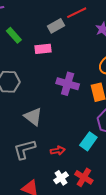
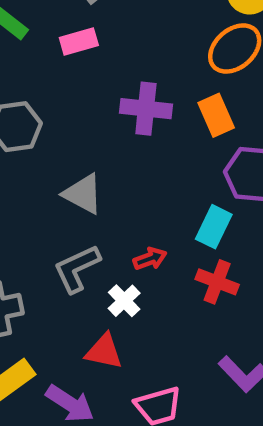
red cross: (84, 177) -> (217, 282), moved
white cross: (61, 178) -> (124, 301), moved

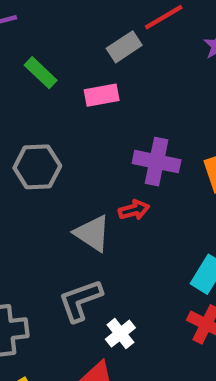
red arrow: (150, 259) -> (134, 210), moved

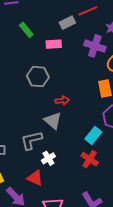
purple cross: (157, 162) -> (95, 46), moved
gray hexagon: (37, 167) -> (38, 77), moved
gray triangle: (92, 233) -> (53, 121), moved

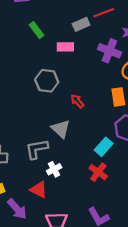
red arrow: (62, 101) -> (77, 101), moved, turned -128

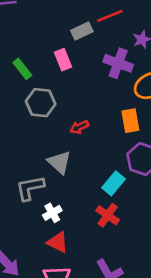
green rectangle: (37, 30) -> (22, 69), moved
pink rectangle: (65, 47) -> (63, 60), turned 70
red arrow: (77, 101) -> (79, 127), turned -72
red triangle: (39, 190) -> (58, 242), moved

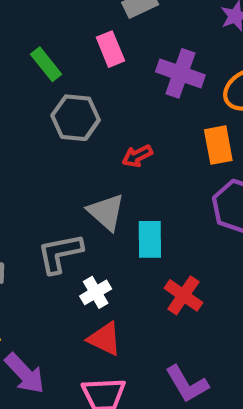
purple cross: (118, 63) -> (180, 73), moved
cyan rectangle: (113, 183) -> (150, 239), moved, turned -40

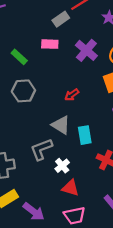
pink rectangle: (110, 49) -> (50, 44), turned -56
purple cross: (180, 73) -> (86, 50), turned 30
gray hexagon: (76, 118) -> (23, 91), moved

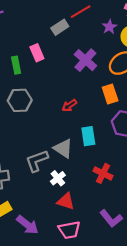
pink rectangle: (50, 44) -> (37, 53), moved, turned 63
green rectangle: (19, 57) -> (16, 65), turned 35
gray triangle: (61, 125) -> (63, 148), moved
cyan rectangle: (85, 135) -> (88, 136), moved

